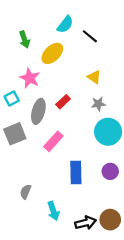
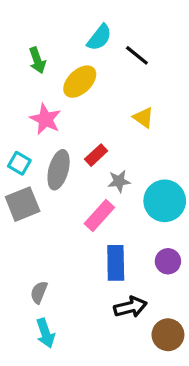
cyan square: (12, 98) -> (19, 163), moved, turned -32
gray star: (98, 104) -> (119, 181), moved
pink rectangle: (53, 141) -> (99, 216), moved
cyan arrow: (53, 211) -> (45, 333), moved
black arrow: (86, 223) -> (130, 307), moved

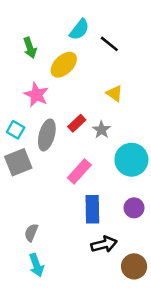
gray star: (119, 181) -> (101, 130), moved, turned -30

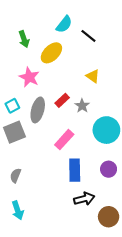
cyan square: (16, 130) -> (12, 106), turned 32
gray semicircle: (31, 233) -> (16, 175), moved
cyan arrow: (36, 265) -> (18, 210), moved

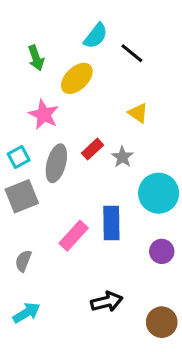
pink rectangle: (64, 140) -> (74, 236), moved
blue rectangle: (75, 170) -> (111, 223), moved
black arrow: (84, 199) -> (107, 302), moved
cyan arrow: (18, 210) -> (26, 313), turned -102

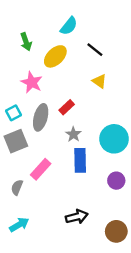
black line: (132, 53) -> (95, 50), moved
gray star: (122, 157) -> (73, 134), moved
pink rectangle: (74, 236) -> (41, 169), moved

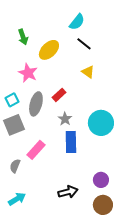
cyan semicircle: (69, 26) -> (77, 22), moved
purple circle: (116, 181) -> (101, 180), moved

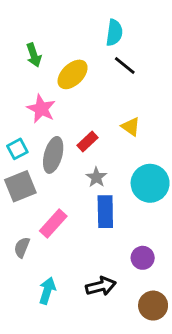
cyan semicircle: (77, 22) -> (114, 33), turned -30
yellow triangle: (88, 72) -> (131, 127), moved
purple circle: (101, 180) -> (143, 258), moved
cyan arrow: (17, 199) -> (47, 291), moved, turned -42

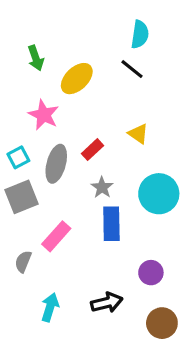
cyan semicircle: (114, 33) -> (140, 34), moved

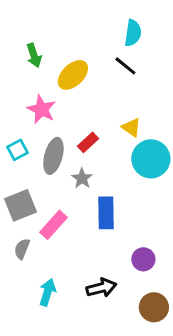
gray star: (102, 187) -> (82, 178), moved
cyan circle: (159, 194) -> (151, 159), moved
gray square: (22, 197) -> (20, 205), moved

